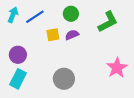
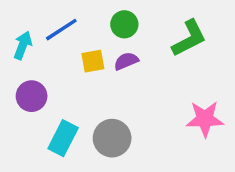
cyan arrow: (13, 15) -> (23, 45), moved
pink star: (117, 68) -> (205, 119), turned 30
cyan rectangle: (18, 79) -> (63, 138), moved

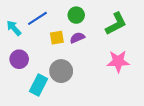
cyan arrow: (23, 45) -> (14, 28), turned -63
pink star: (205, 119) -> (118, 61), moved
gray circle: (112, 138) -> (61, 71), moved

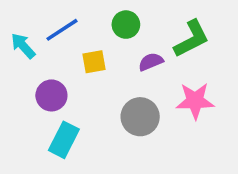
purple semicircle: (77, 38) -> (151, 62), moved
purple circle: (19, 59) -> (51, 95), moved
gray circle: (61, 71) -> (140, 117), moved

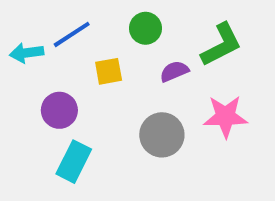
cyan arrow: (23, 46) -> (27, 53), turned -56

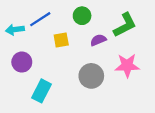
purple circle: (59, 110) -> (22, 62), moved

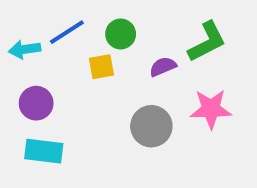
green circle: (82, 16) -> (121, 34), moved
cyan rectangle: (41, 91) -> (44, 151), moved, turned 70

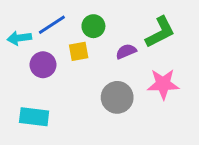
purple circle: (36, 103) -> (43, 65), moved

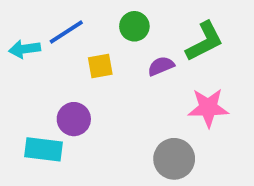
green circle: (93, 26) -> (134, 26), moved
purple circle: (43, 65) -> (74, 119), moved
gray circle: (117, 97) -> (174, 159), moved

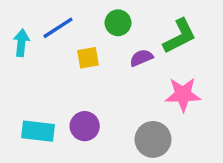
cyan arrow: (25, 49) -> (21, 43), turned 104
purple circle: (74, 119) -> (85, 126), moved

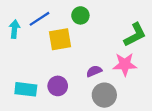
green L-shape: (180, 36) -> (135, 35), moved
yellow square: (88, 58) -> (60, 39), size x1.5
purple semicircle: (141, 58) -> (94, 71), moved

